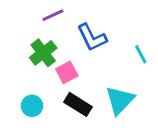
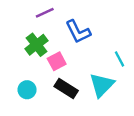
cyan line: (141, 54) -> (119, 59), moved

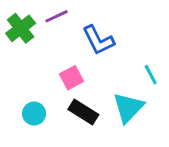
green cross: (37, 45) -> (21, 28), moved

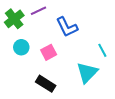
black rectangle: (83, 112) -> (46, 84), moved
cyan circle: (34, 114) -> (21, 47), moved

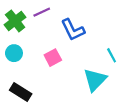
cyan circle: (21, 47) -> (14, 53), moved
black rectangle: (46, 84) -> (21, 92), moved

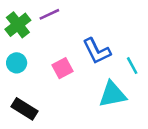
blue L-shape: (73, 30) -> (97, 51), moved
cyan triangle: (95, 80) -> (112, 94), turned 35

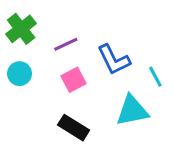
purple line: (49, 14) -> (66, 44), moved
black rectangle: (24, 109) -> (74, 128), moved

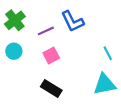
blue L-shape: (114, 60) -> (73, 21), moved
cyan triangle: (132, 111) -> (105, 84), moved

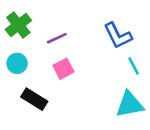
blue L-shape: (73, 21) -> (118, 36), moved
black rectangle: (51, 89) -> (34, 99), moved

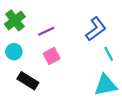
blue L-shape: (118, 36) -> (96, 29), turned -100

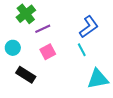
green cross: (15, 20) -> (26, 14), moved
cyan line: (109, 54) -> (82, 50), moved

